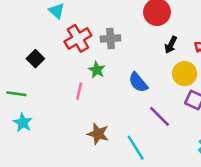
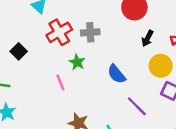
pink line: (79, 91) -> (60, 82), turned -35

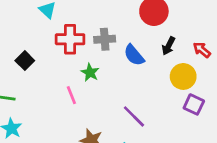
red cross: (59, 32) -> (70, 39), turned 30
blue semicircle: (116, 74) -> (134, 55), moved
purple line: (137, 106) -> (134, 116), moved

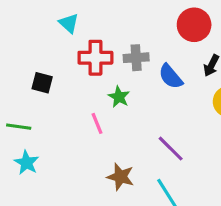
black square: (25, 61) -> (42, 83), turned -30

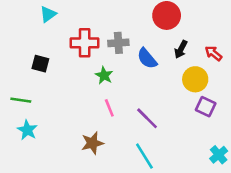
cyan triangle: (69, 23) -> (48, 14), moved, turned 42
pink line: (97, 123) -> (109, 108), moved
brown star: (120, 177) -> (92, 143), moved, turned -30

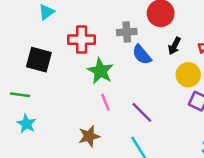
gray cross: (118, 43) -> (127, 32), moved
black square: (40, 64) -> (39, 60), size x1.5
green star: (104, 75) -> (100, 71), size x1.5

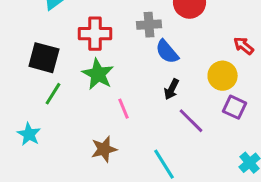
black arrow: (174, 46) -> (171, 89), moved
green star: (100, 71) -> (98, 74), moved
green line: (20, 95) -> (53, 94), moved, turned -66
purple line: (142, 112) -> (191, 121), moved

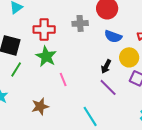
blue semicircle: (167, 52) -> (113, 36), moved, turned -30
black arrow: (171, 89) -> (106, 66), moved
brown star: (104, 149) -> (40, 106), moved

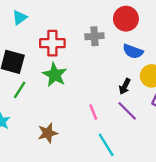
pink line: (63, 79) -> (93, 112), moved

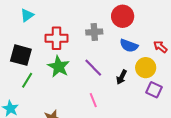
purple line: (127, 111) -> (93, 68), moved

